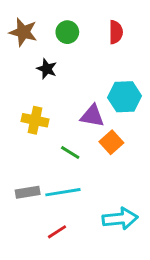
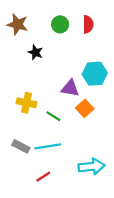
green circle: (67, 32) -> (60, 24), moved
yellow cross: (35, 120) -> (27, 103), moved
gray rectangle: (28, 192) -> (21, 146), turned 36

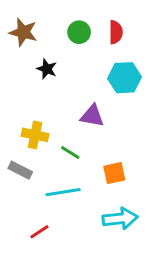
cyan hexagon: (95, 74) -> (125, 78), moved
orange square: (85, 108) -> (114, 173), moved, turned 30
gray rectangle: (21, 146) -> (20, 170), moved
red line: (43, 177) -> (39, 232), moved

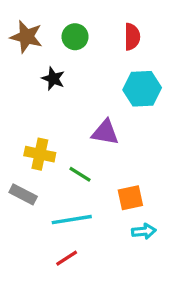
green circle: (79, 32) -> (75, 37), moved
cyan arrow: (120, 219) -> (144, 231), moved, size x0.6
red line: (39, 232) -> (67, 258), moved

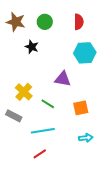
yellow cross: (40, 154) -> (24, 92), turned 30
orange square: (130, 198) -> (81, 108), moved

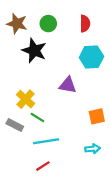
black star: (32, 47) -> (34, 51), size x1.6
green line: (48, 104) -> (37, 117), moved
orange square: (81, 108) -> (97, 116), moved

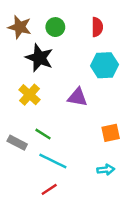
yellow cross: (26, 99) -> (30, 95), moved
cyan line: (46, 141) -> (53, 161), turned 35

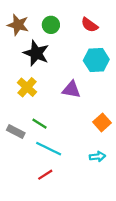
red semicircle: (97, 27) -> (90, 25), turned 126
orange square: (111, 133) -> (102, 122), turned -30

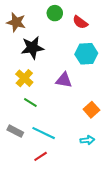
green circle: (51, 25) -> (55, 13), moved
black star: (36, 53) -> (32, 48), turned -30
green line: (40, 124) -> (30, 103), moved
gray rectangle: (16, 132) -> (15, 131), moved

